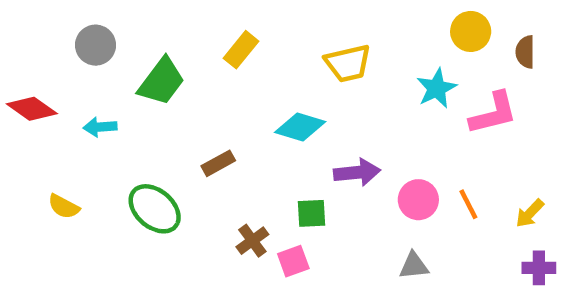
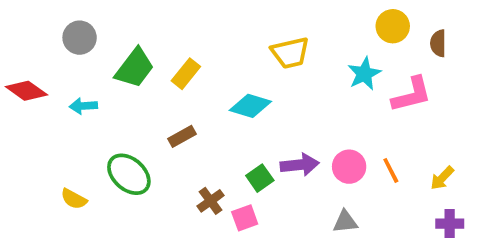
yellow rectangle: (241, 50) -> (186, 74), moved
purple arrow: (357, 172) -> (300, 165), moved
yellow semicircle: (64, 207) -> (74, 199), moved
green square: (311, 213) -> (260, 178), turned -32

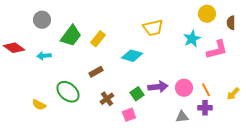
brown cross: (211, 201) -> (107, 99), moved
purple cross: (450, 224) -> (205, 108), moved

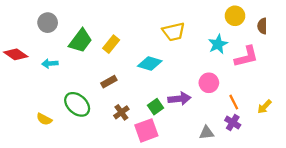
pink circle: (184, 88) -> (209, 83), moved
purple cross: (205, 108) -> (233, 123), turned 32
pink square: (129, 115) -> (146, 130), size x1.5

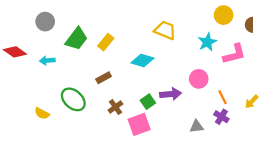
yellow trapezoid: (174, 32) -> (165, 30), turned -145

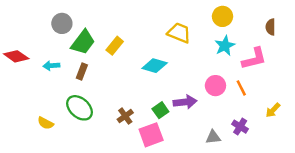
yellow circle: (224, 15) -> (223, 16), moved
gray circle: (45, 22) -> (62, 23), moved
brown rectangle: (104, 78) -> (82, 72), moved, turned -40
orange line: (222, 97) -> (241, 88), moved

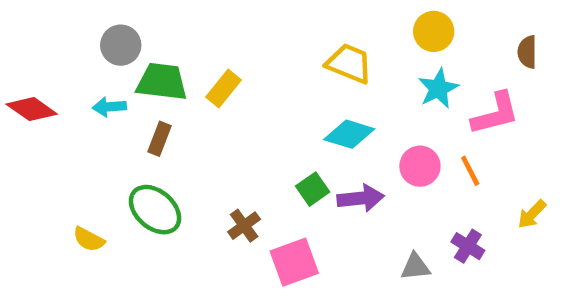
green trapezoid: (83, 42) -> (162, 82), turned -120
cyan arrow: (51, 66) -> (109, 107), moved
cyan diamond: (155, 66) -> (349, 134), moved
green square: (160, 110) -> (313, 189), moved

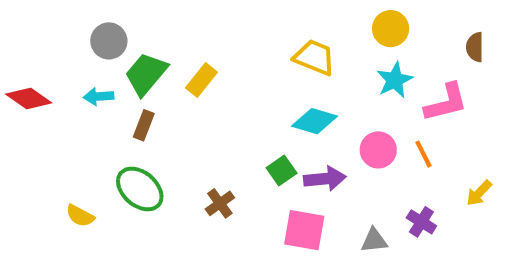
green trapezoid: (162, 82) -> (146, 74), turned -57
pink square: (294, 262) -> (304, 230), moved, turned 30

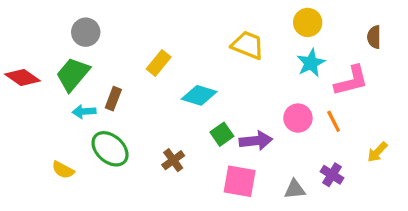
green trapezoid: (146, 74) -> (73, 74), moved
cyan arrow: (99, 96) -> (84, 112), moved
cyan diamond: (314, 121) -> (199, 95), moved

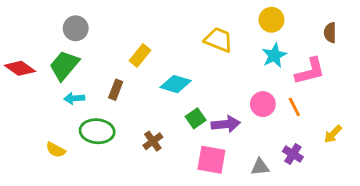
brown rectangle: (113, 99) -> (116, 90), moved
green ellipse: (110, 149) -> (97, 131), turned -36

